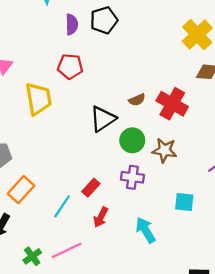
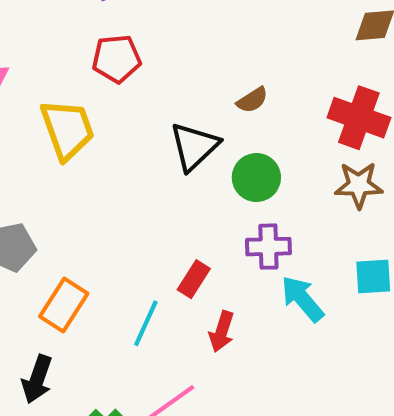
red cross: (172, 104) -> (359, 118), moved
brown star: (164, 150) -> (359, 185), moved
cyan arrow: (146, 230) -> (302, 299), moved

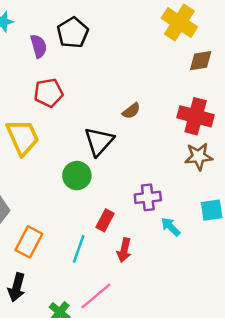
green circle: (256, 178) -> (77, 176), moved
cyan arrow: (302, 299) -> (171, 227), size x0.7

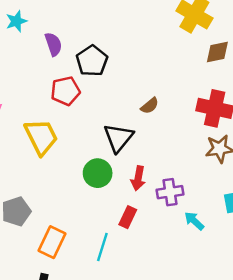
black pentagon: (73, 33) -> (92, 61), moved
red arrow: (124, 250) -> (138, 178), moved

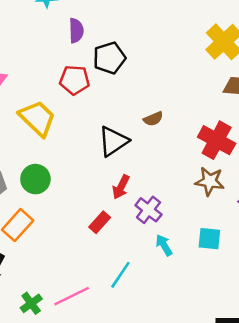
yellow trapezoid: (41, 137) -> (37, 118), turned -36
green circle: (98, 173) -> (35, 179), moved
purple cross: (170, 192) -> (148, 210), turned 30
cyan line: (102, 247) -> (120, 275), moved

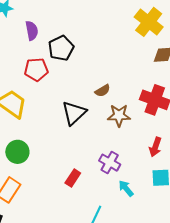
brown star: (210, 181) -> (119, 115), moved
red arrow: (121, 187) -> (155, 147), moved

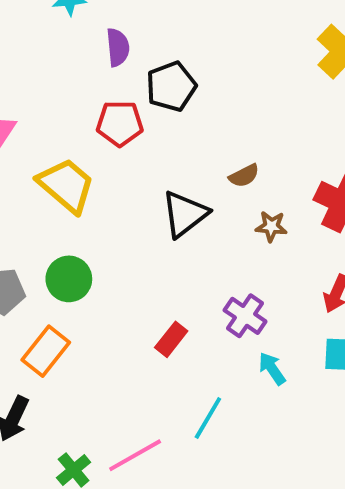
brown star: (119, 115) -> (271, 226), size x0.7

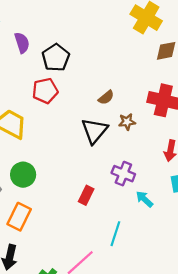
red pentagon: (120, 123) -> (45, 91), moved
black triangle: (185, 214) -> (94, 131), moved

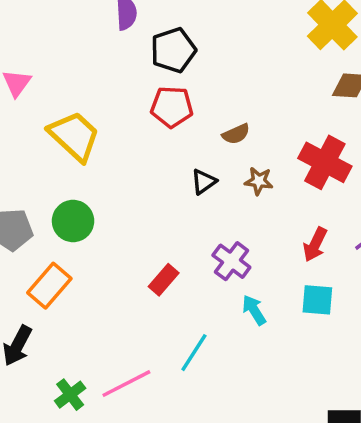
red pentagon: (45, 91) -> (172, 107), moved
black triangle: (94, 131) -> (204, 182), size x0.6

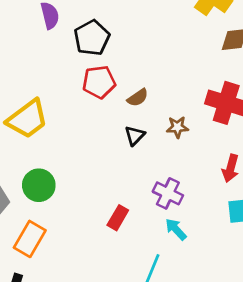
brown semicircle: (236, 134) -> (138, 98), moved
yellow trapezoid: (74, 136) -> (27, 119), turned 111
cyan arrow: (254, 310) -> (176, 229), moved

